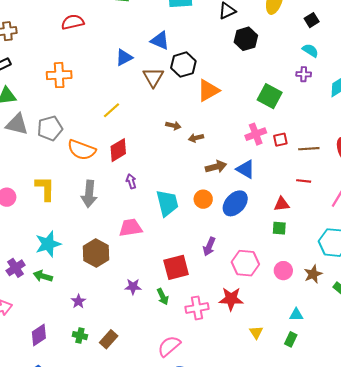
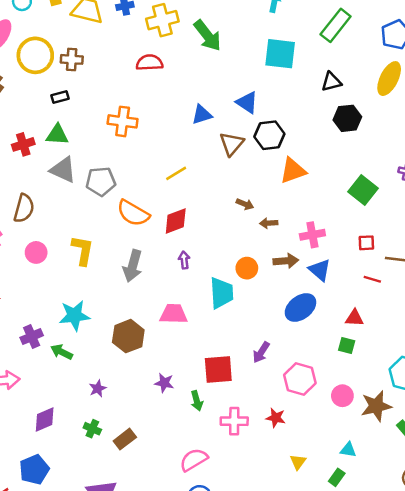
pink cross: (256, 134) -> (312, 235), moved
red line: (304, 181) -> (372, 279), moved
orange circle: (203, 199) -> (247, 268), moved
brown star: (313, 274) -> (376, 406), size x1.4
red star: (231, 299) -> (276, 418), size x0.7

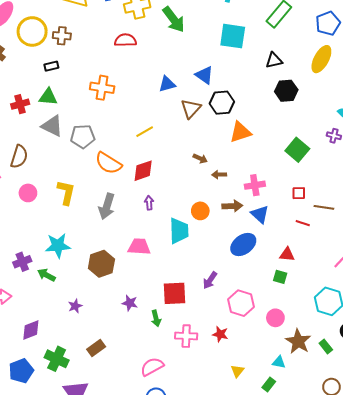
brown star: (376, 406) -> (298, 341), moved, turned -30
green cross: (92, 429) -> (57, 359), moved, size x1.6

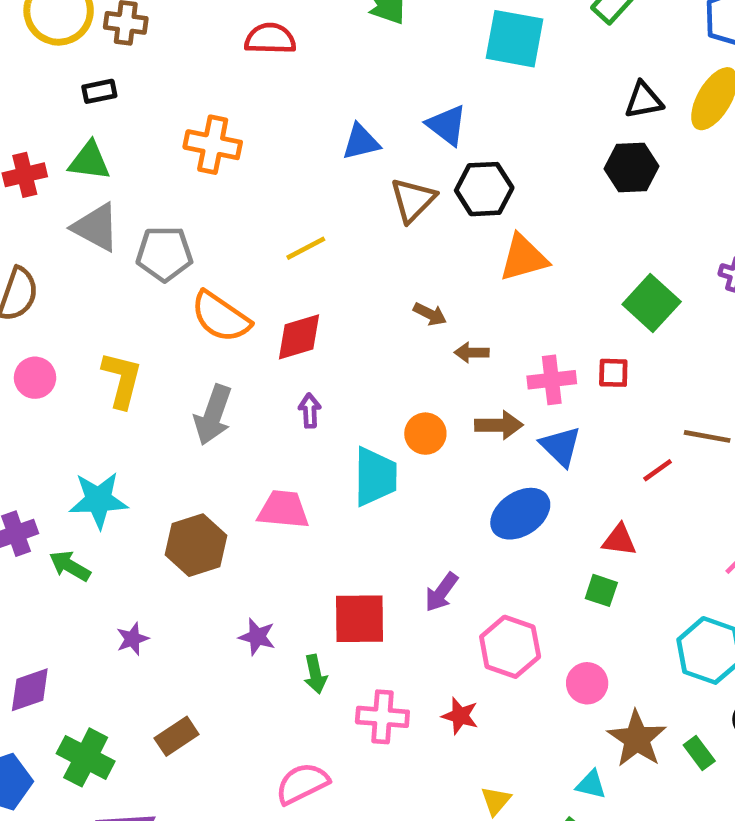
black triangle: (274, 60) -> (644, 100), moved
red square: (299, 193) -> (613, 373), moved
red line: (303, 223) -> (658, 470), turned -56

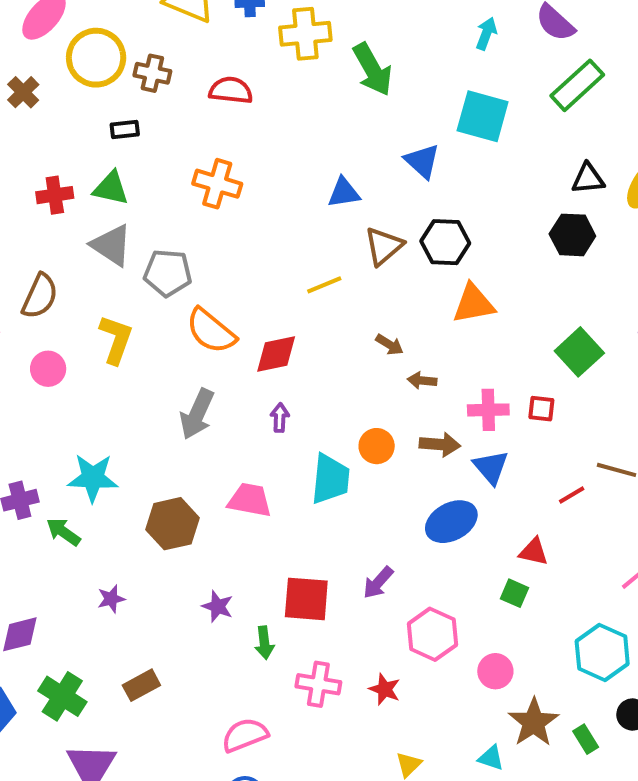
red semicircle: (270, 39) -> (231, 90), moved
blue triangle: (447, 125) -> (422, 161), moved
yellow line: (306, 248) -> (324, 285), moved
yellow L-shape: (122, 380) -> (116, 339), moved

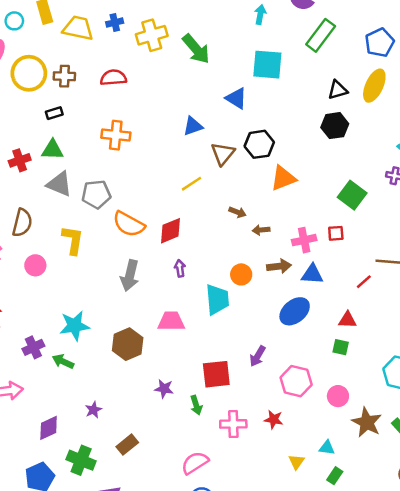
blue triangle: (491, 467) -> (312, 274), turned -35
purple star: (111, 599) -> (93, 410), moved
cyan triangle: (491, 758) -> (327, 448), moved

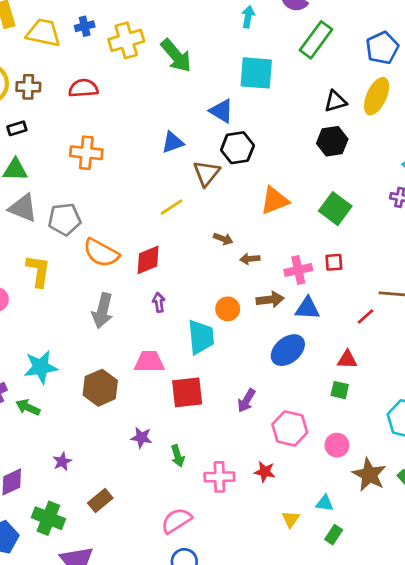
black hexagon: (259, 144) -> (237, 148), moved
green square: (352, 195) -> (335, 209), moved
red square: (216, 374) -> (187, 392), moved

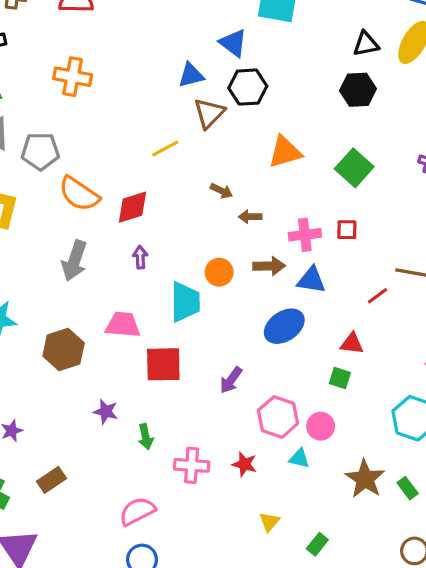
blue triangle: (173, 142) -> (191, 75), moved
pink circle: (337, 445) -> (321, 426), moved
cyan triangle: (325, 503) -> (299, 458), moved

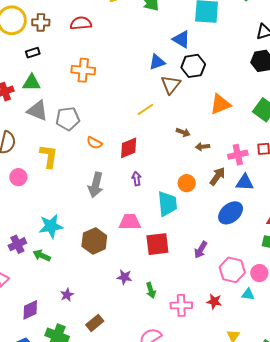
orange semicircle: (79, 194) -> (94, 143), size x0.6
brown arrow: (269, 266) -> (217, 176), turned -48

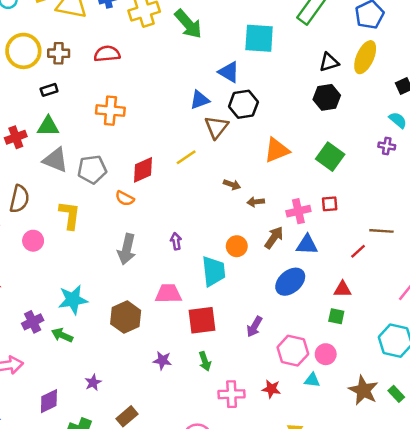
red diamond: (129, 148) -> (143, 170), moved
green arrow: (151, 290) -> (205, 361), moved

